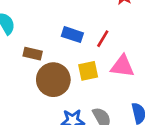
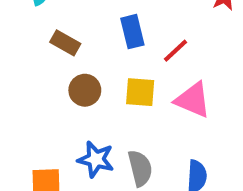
blue rectangle: (72, 35) -> (132, 32), turned 42
brown circle: (53, 80) -> (85, 90), size x0.6

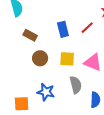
red line: (176, 51) -> (87, 28), moved
gray semicircle: (140, 168) -> (76, 85), moved

